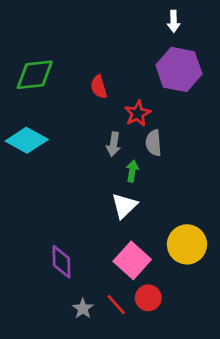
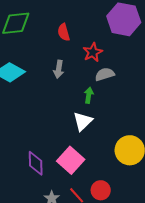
gray semicircle: (154, 143) -> (105, 74), turned 78
gray arrow: (114, 144) -> (59, 69), moved
pink square: (132, 260) -> (71, 160), moved

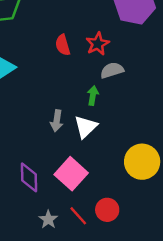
red semicircle: (64, 32) -> (63, 45), moved
gray arrow: (59, 69) -> (57, 121), moved

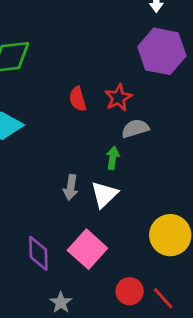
red line: (78, 216) -> (163, 298), moved

